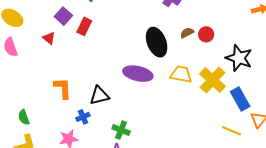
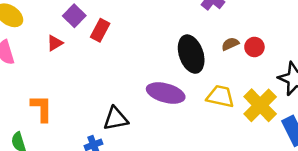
red triangle: (49, 38) -> (55, 43), turned 48
orange L-shape: (63, 88) -> (42, 108), moved

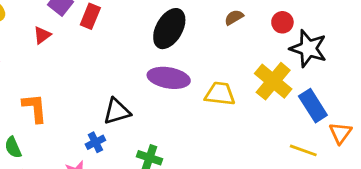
red circle: (254, 47) -> (282, 22), moved
black ellipse: (191, 54) -> (169, 29), moved, turned 54
yellow trapezoid: (220, 96) -> (220, 94), moved

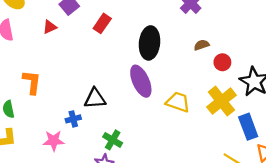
red rectangle: (90, 16) -> (102, 23), moved
red circle: (282, 22) -> (222, 62), moved
black ellipse: (169, 29) -> (150, 43), turned -36
purple ellipse: (169, 78) -> (141, 81), turned 44

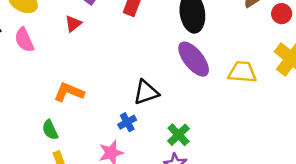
orange L-shape: (32, 82) -> (69, 92), turned -60
green cross: (113, 140) -> (178, 135), turned 30

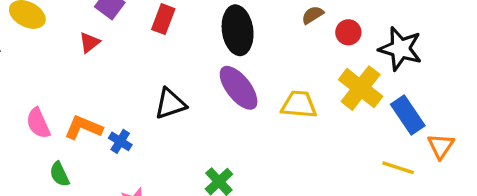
pink semicircle: (24, 40) -> (38, 123), moved
black triangle: (146, 92) -> (170, 104), moved
blue cross: (127, 122) -> (120, 141), moved, turned -30

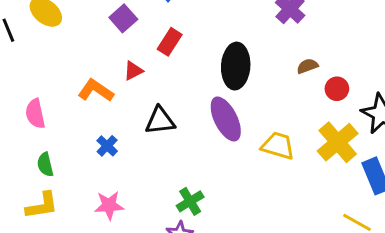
red triangle: (90, 42) -> (133, 71), moved
orange L-shape: (83, 127) -> (96, 90), moved

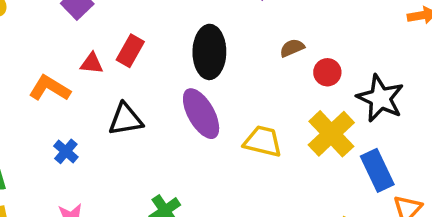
red rectangle: (170, 42) -> (130, 51), moved
red triangle: (133, 71) -> (92, 63), turned 35

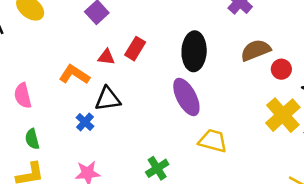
brown semicircle: (292, 48) -> (256, 50), size x1.6
black triangle: (125, 119) -> (108, 99), moved
yellow trapezoid: (263, 141) -> (213, 141), moved

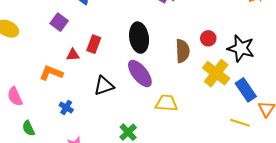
brown semicircle: (256, 50) -> (183, 51), moved, turned 120
black triangle: (108, 99) -> (104, 86), moved

